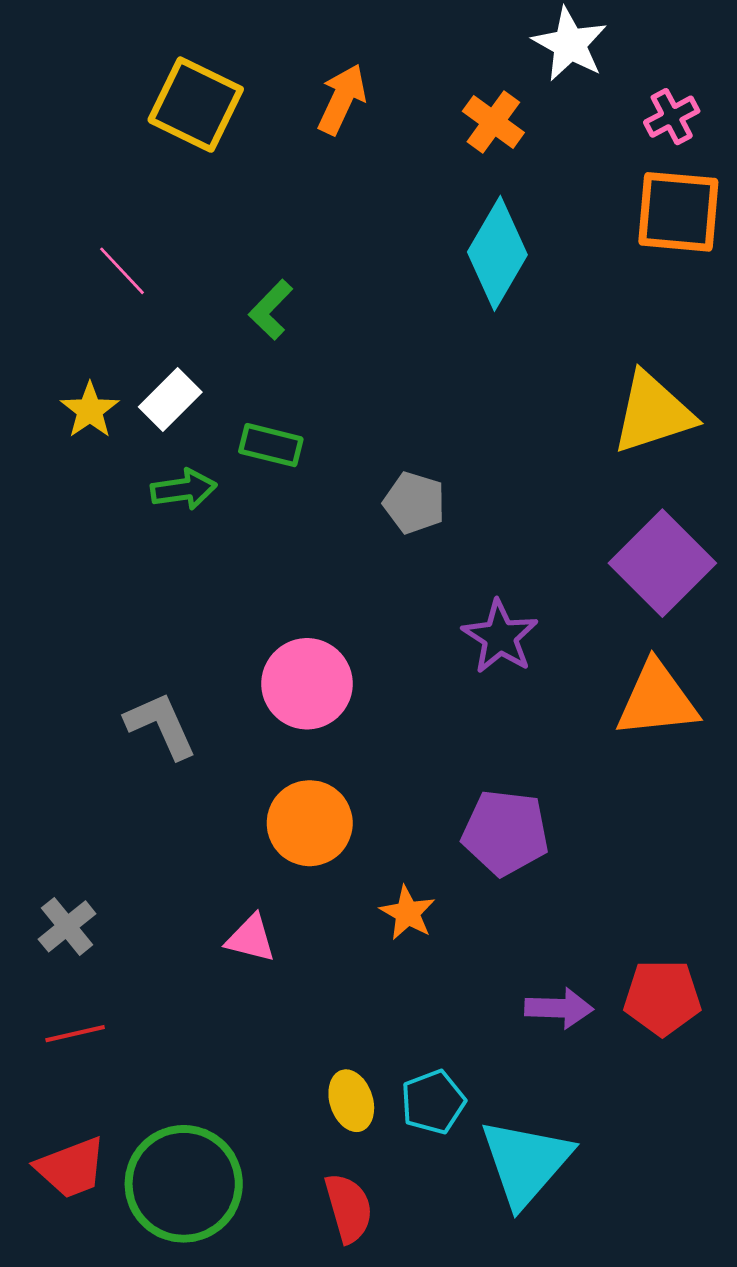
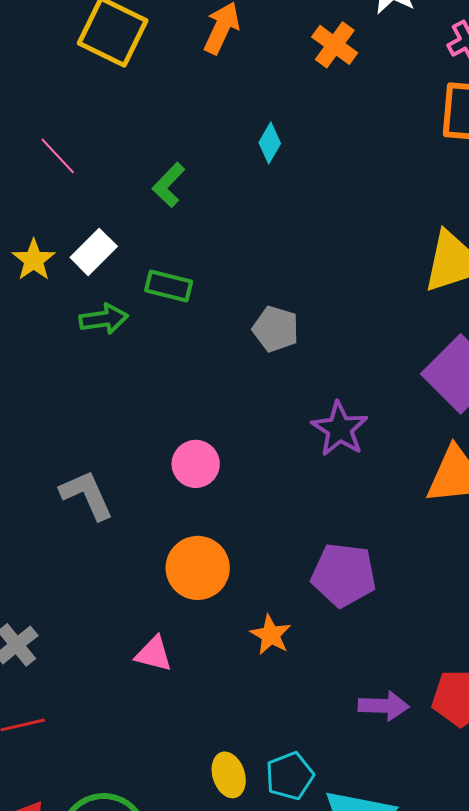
cyan diamond: (497, 253) -> (270, 143), moved, size x0.5
pink circle: (307, 684) -> (196, 464), size x0.7

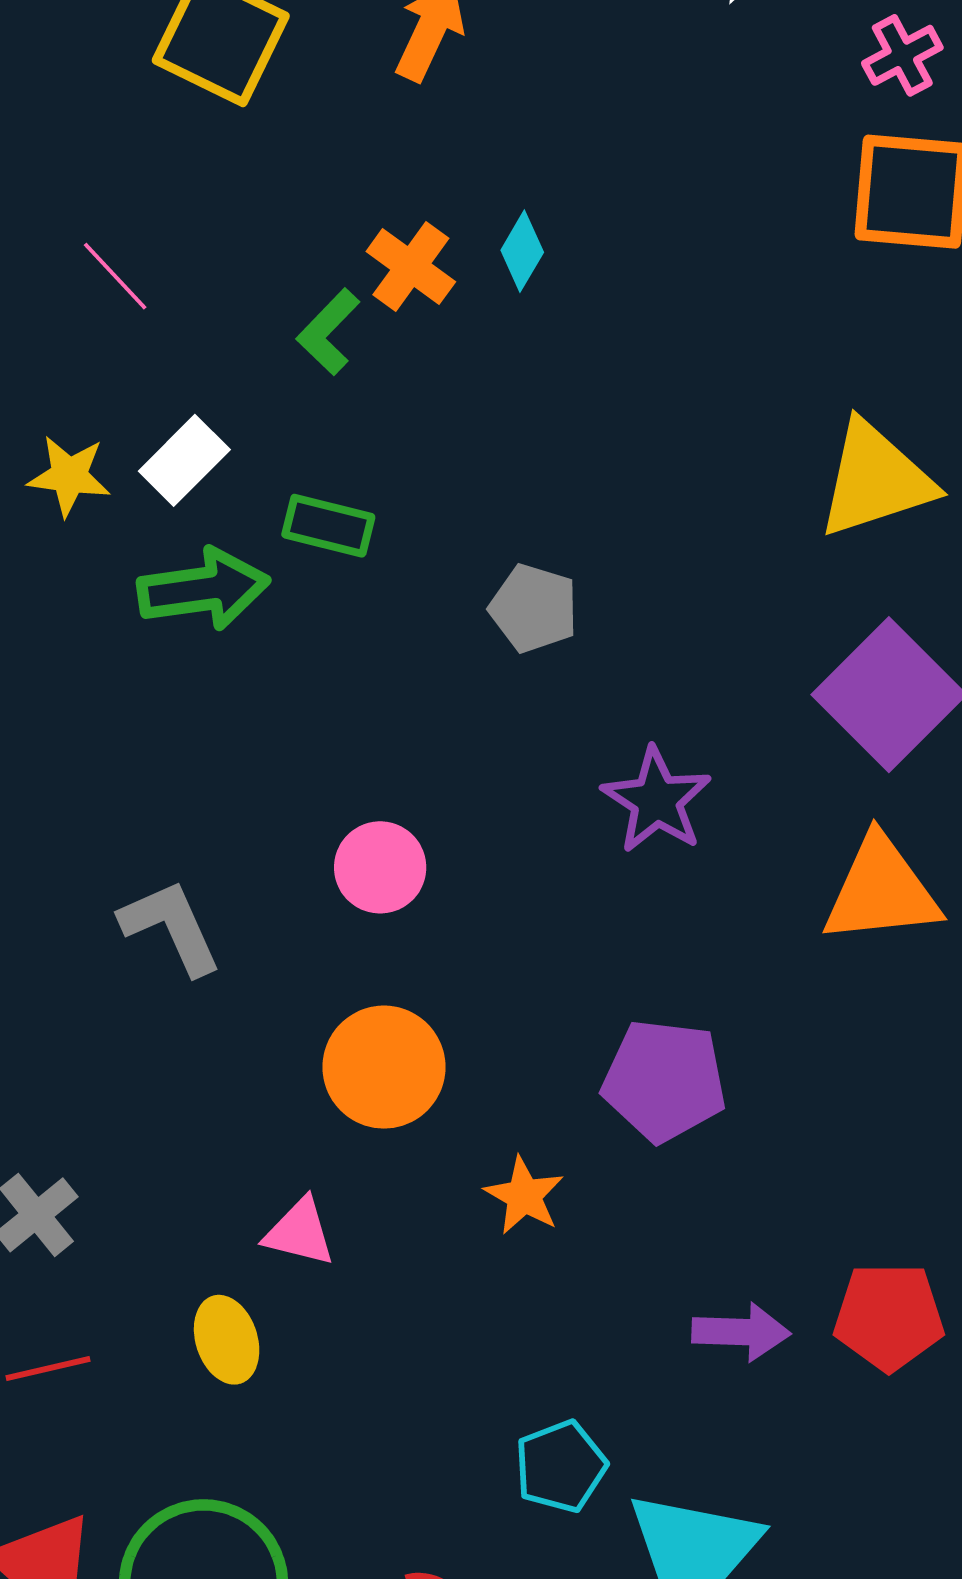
orange cross: (335, 45) -> (411, 267), moved
yellow star: (34, 260) -> (69, 476), turned -30
green arrow: (104, 319) -> (204, 589), size x1.4
yellow ellipse: (229, 775) -> (227, 1340), moved

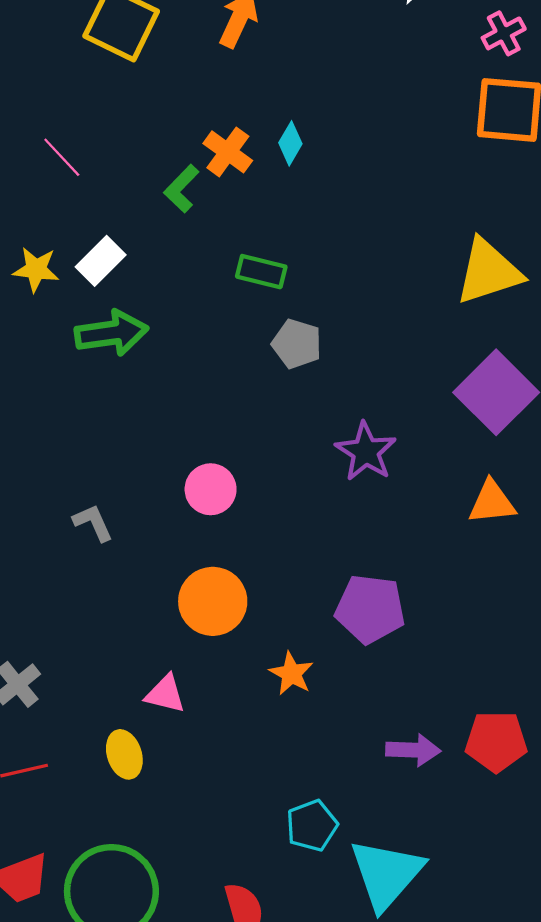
green rectangle: (328, 526) -> (261, 272), moved
orange triangle: (881, 890) -> (492, 502), size x0.7
gray L-shape: (171, 927) -> (93, 523), size x0.7

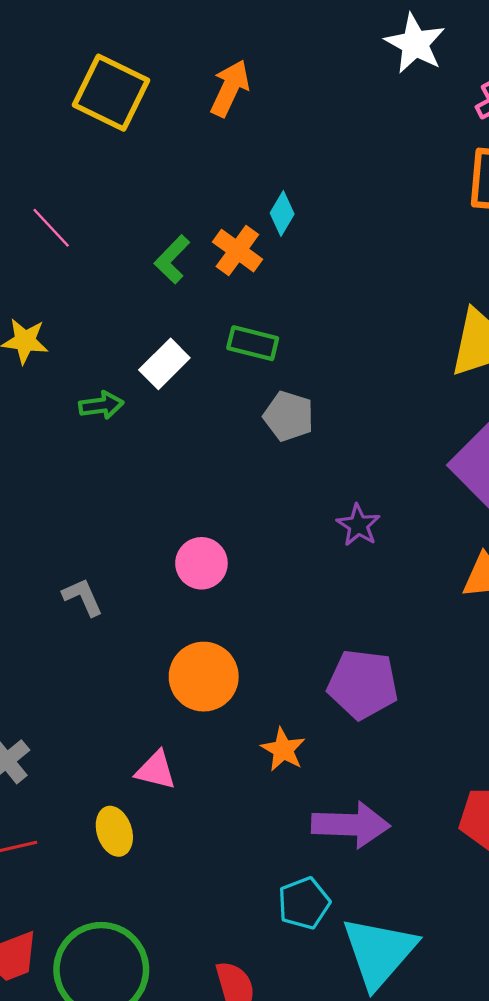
orange cross: (228, 152) -> (237, 251), moved
white rectangle: (101, 261) -> (164, 364), moved
green arrow: (111, 333) -> (101, 405), size x0.6
purple star: (366, 452) -> (358, 525), size x0.7
purple arrow: (413, 750) -> (351, 825), moved, size x1.4

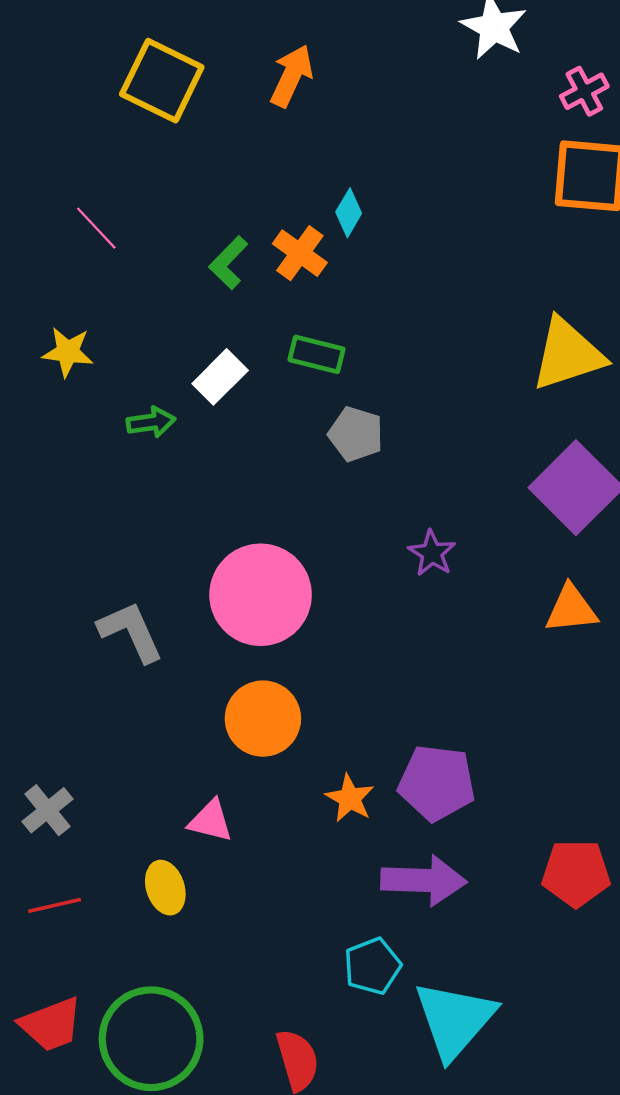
pink circle: (201, 563) -> (261, 595), size x1.8
gray L-shape: (83, 597) -> (131, 632), size x1.5
purple pentagon: (363, 684) -> (437, 783), moved

